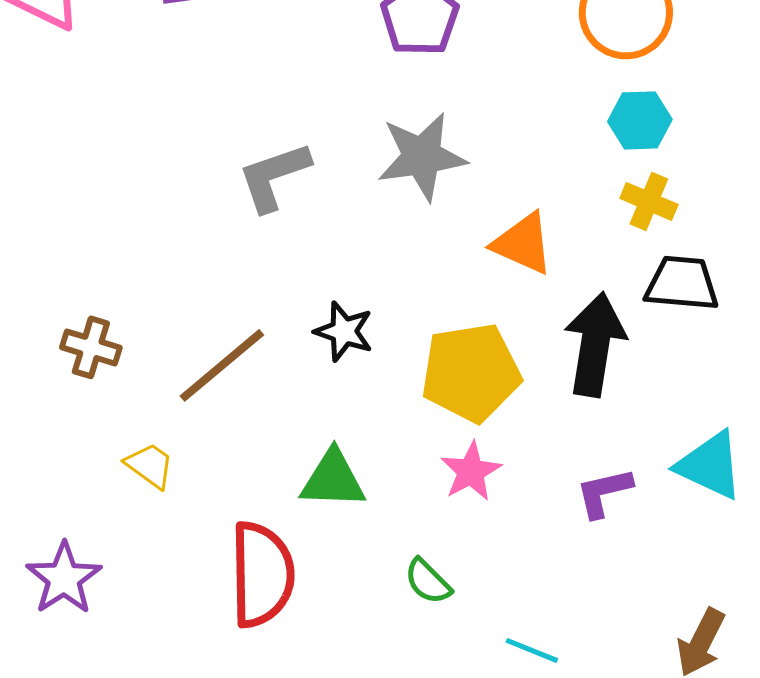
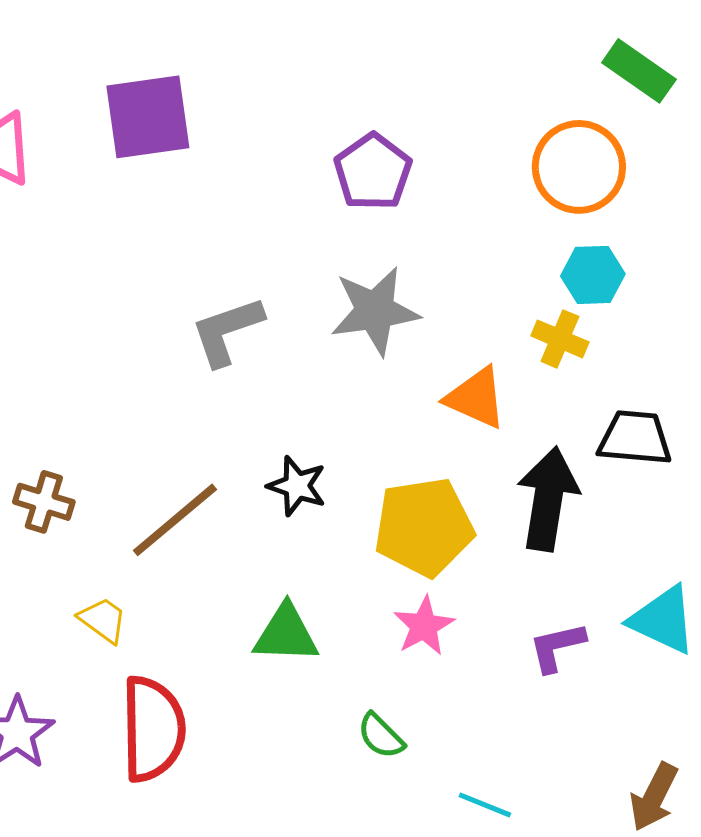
yellow cross: (649, 201) -> (560, 339), moved
red semicircle: (262, 574) -> (153, 729), moved

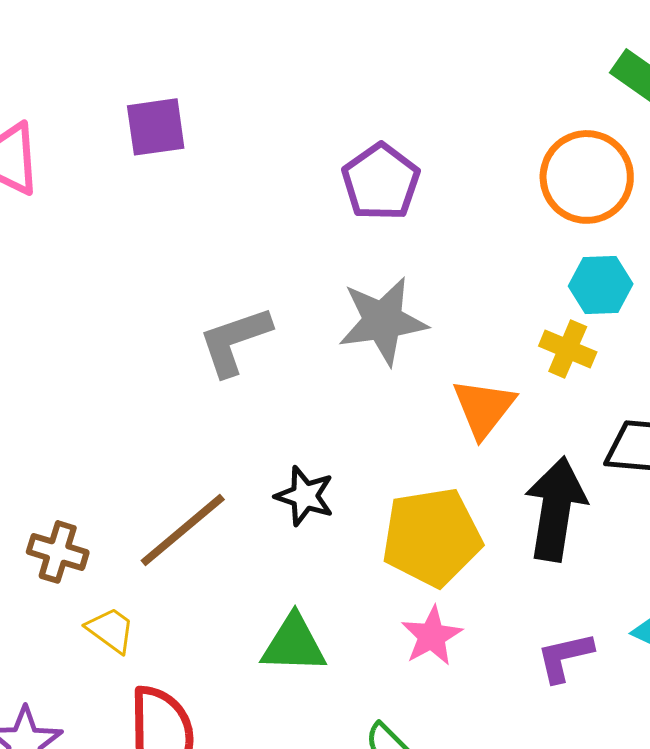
purple square: (148, 117) -> (156, 127), size x0.7
orange triangle: (476, 398) -> (484, 408), turned 44
brown cross: (44, 502) -> (58, 552), moved

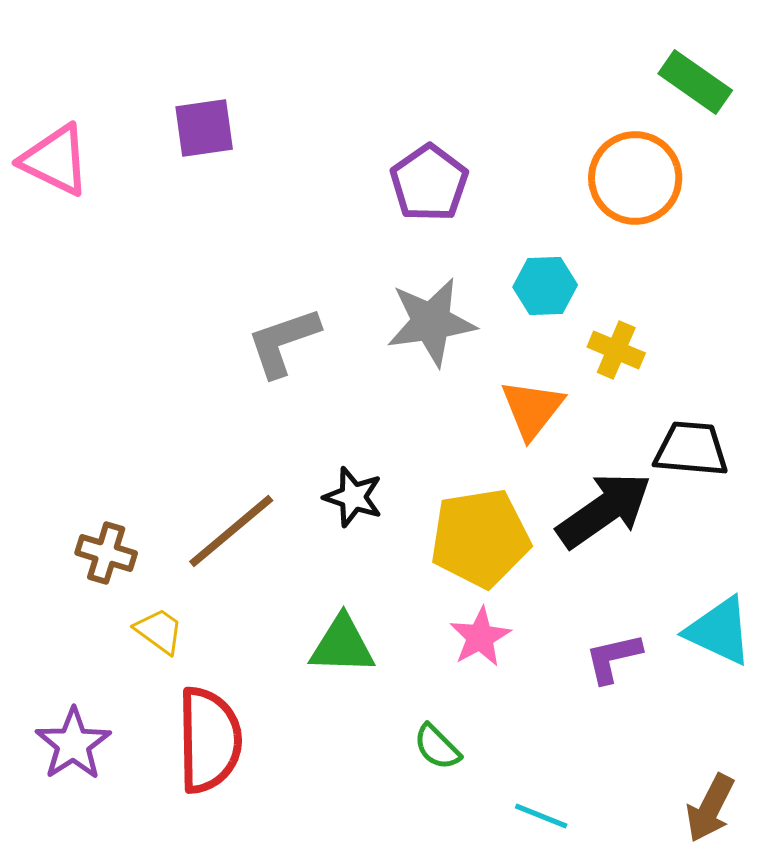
cyan hexagon: (601, 285) -> (545, 286), moved
black arrow: (556, 509) -> (604, 510), turned 46

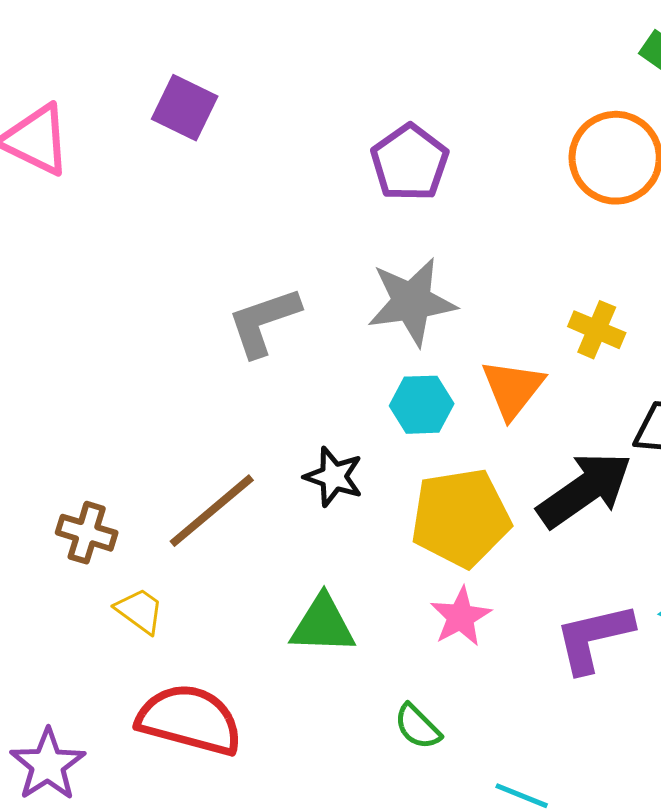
purple square: (204, 128) -> (185, 108), turned 34
cyan hexagon: (545, 286) -> (422, 405), moved
purple L-shape: (613, 658) -> (594, 638), size x1.4
red semicircle: (209, 740) -> (190, 720), turned -74
purple star: (73, 744) -> (48, 765), moved

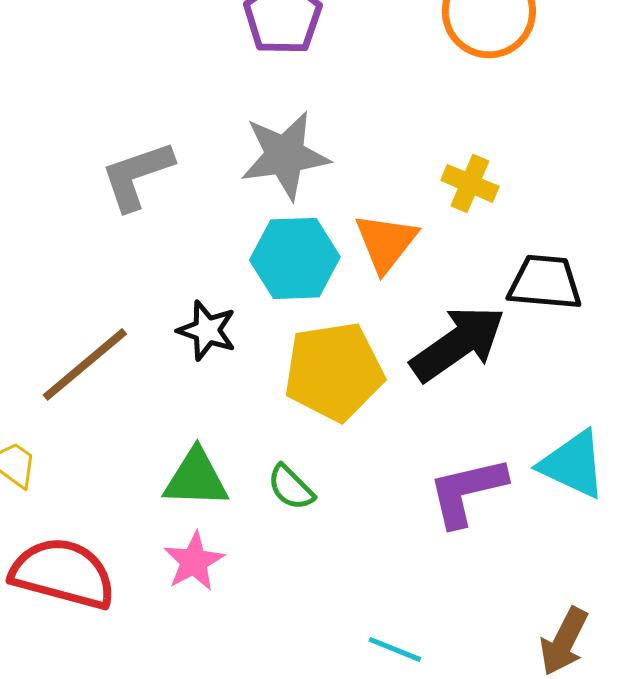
cyan hexagon: (422, 405) -> (295, 258), size x1.4
pink star: (461, 617) -> (194, 561), moved
green semicircle: (418, 727) -> (291, 487), moved

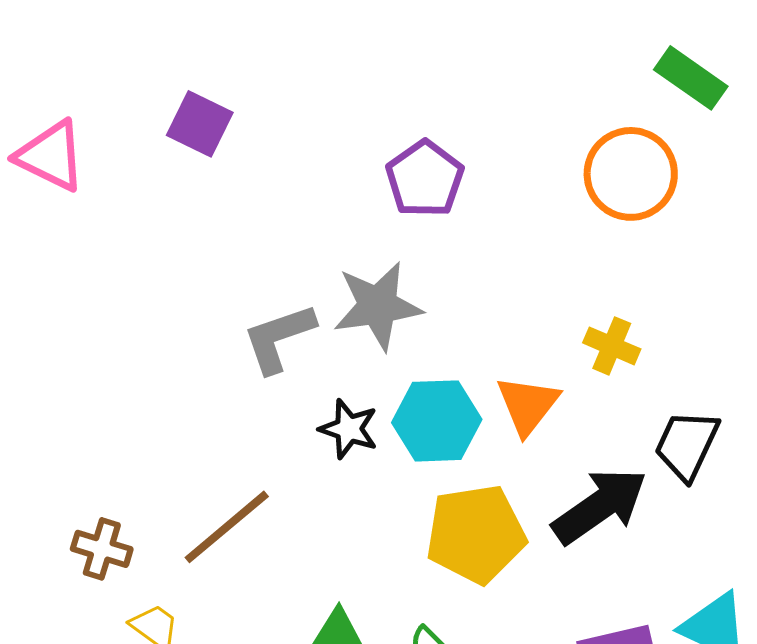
gray star: (285, 155) -> (378, 306), moved
black trapezoid: (545, 282) -> (687, 445), turned -70
black star: (207, 330) -> (349, 429), moved

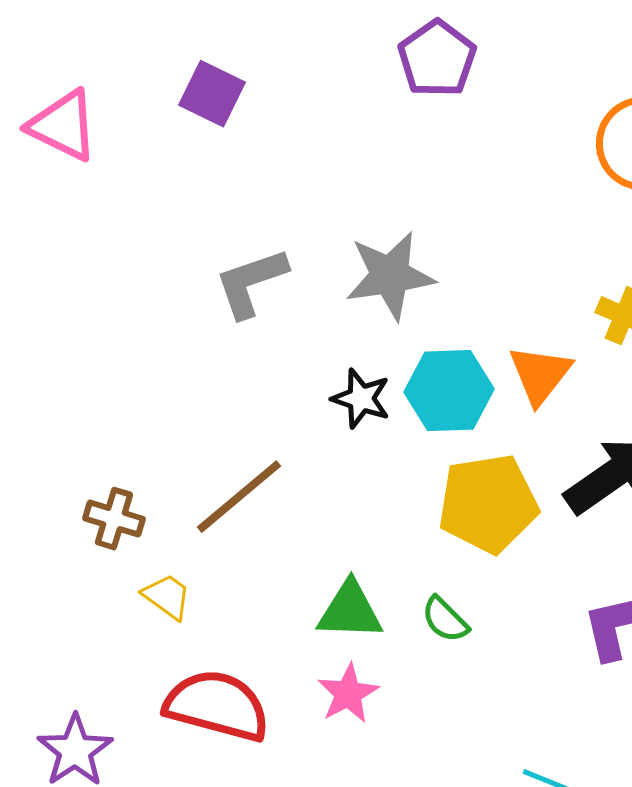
purple pentagon: (425, 179) -> (437, 59), moved
gray L-shape: (279, 338) -> (251, 283), moved

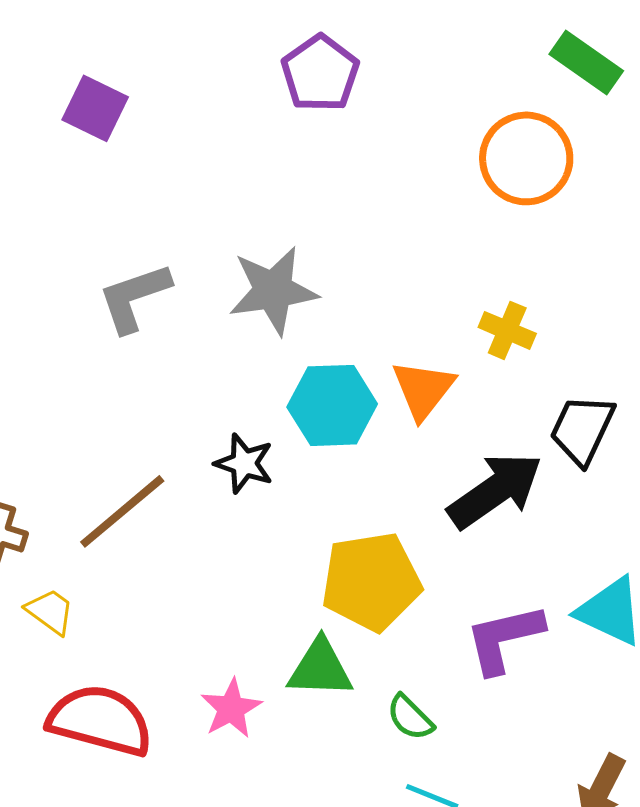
black star: (361, 399) -> (244, 463), moved
yellow pentagon: (488, 504) -> (371, 581), moved
green triangle: (350, 611) -> (320, 668), moved
green semicircle: (445, 620) -> (410, 717), moved

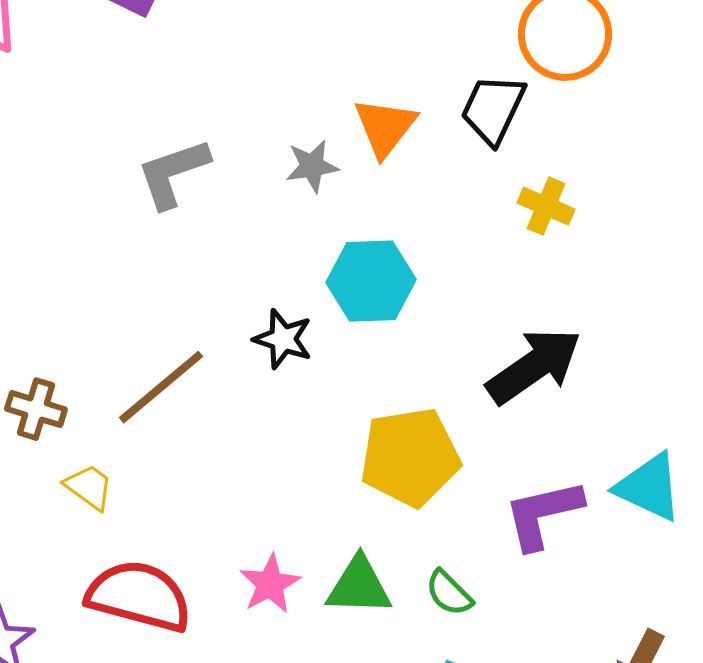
gray star: (273, 290) -> (312, 166), size x0.6
orange triangle: (423, 389) -> (385, 127), moved
black trapezoid: (582, 429) -> (493, 109), moved
green triangle: (320, 668) -> (359, 586), moved

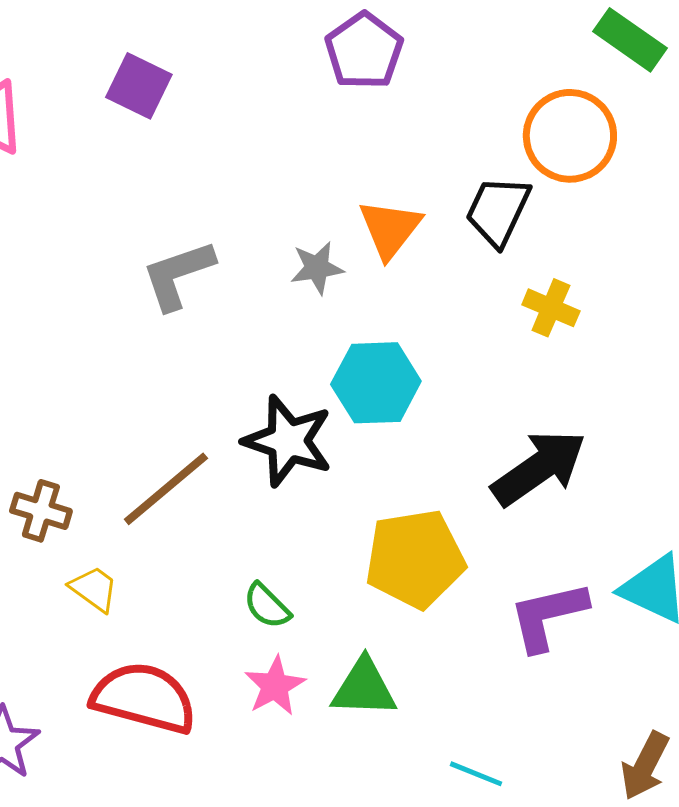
black star: (283, 339) -> (288, 441), size x1.5
green semicircle: (449, 593) -> (267, 606), moved

